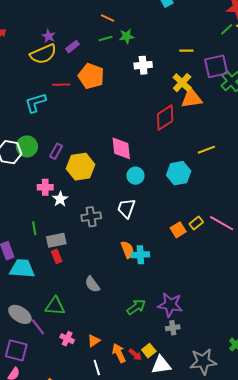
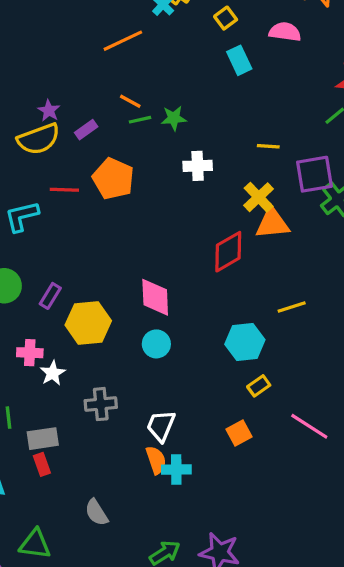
orange line: (108, 18) -> (130, 101), moved
cyan circle: (135, 176) -> (156, 344), moved
white trapezoid: (126, 208) -> (161, 426), moved
yellow rectangle: (196, 223) -> (259, 386), moved

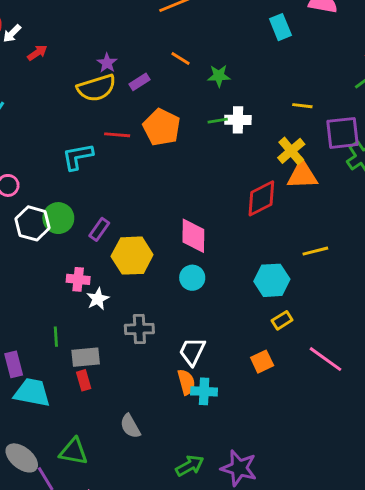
green line: (140, 120) -> (218, 121), moved

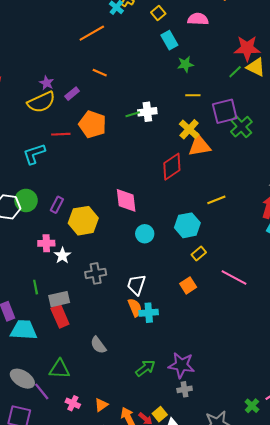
green star: (219, 76) -> (185, 64), moved
cyan circle: (192, 278) -> (145, 234), moved
red rectangle: (84, 380) -> (60, 316), size x1.5

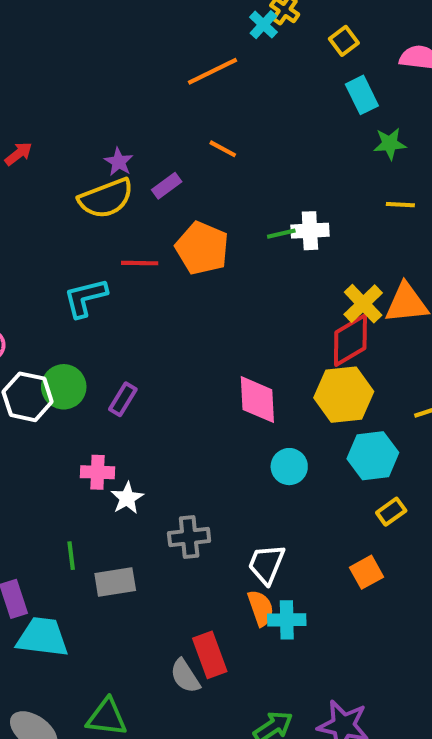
yellow cross: (189, 129) -> (363, 304), moved
yellow hexagon: (83, 221) -> (344, 395), moved
red rectangle: (60, 316) -> (210, 655), moved

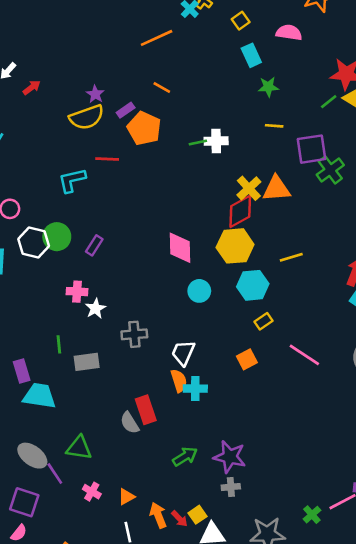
orange pentagon: (202, 248) -> (144, 128), moved

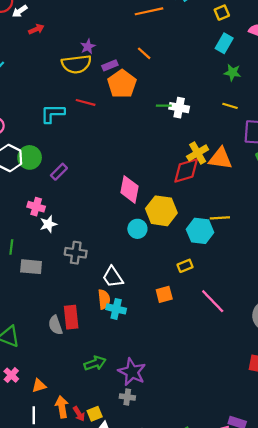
cyan rectangle: (251, 55) -> (224, 43), turned 42
yellow hexagon: (235, 246) -> (161, 211), moved
cyan hexagon: (253, 285) -> (200, 231), moved
white trapezoid: (183, 353) -> (113, 277), turned -70

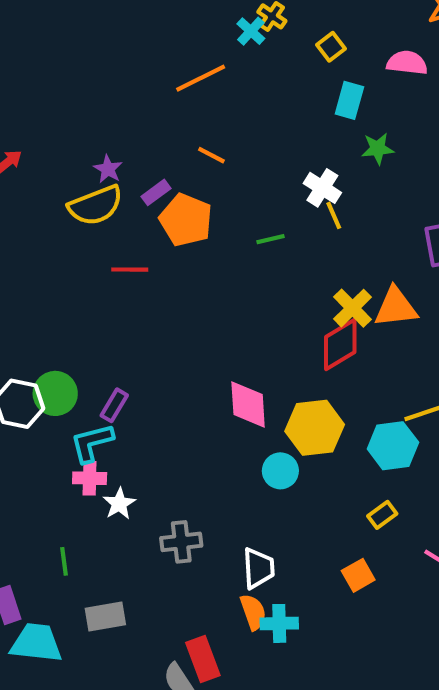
yellow line: (230, 106) -> (334, 215), moved, turned 64
white cross: (179, 108) -> (322, 188), moved, turned 36
cyan L-shape: (53, 114) -> (92, 443), moved
gray rectangle: (31, 267) -> (105, 616), moved
white trapezoid: (113, 277) -> (259, 568), turned -135

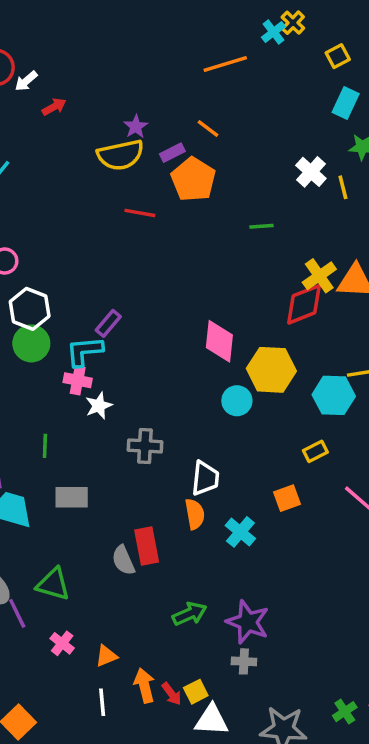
orange line: (211, 155) -> (208, 129), moved
yellow line: (334, 215) -> (343, 187), moved
green line: (270, 239) -> (262, 226), moved
green circle: (55, 393) -> (31, 343), moved
cyan cross: (279, 623) -> (240, 532), moved, turned 32

